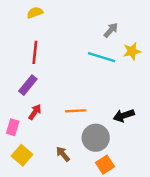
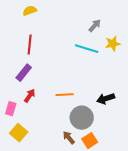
brown arrow: (63, 154) -> (69, 138), moved

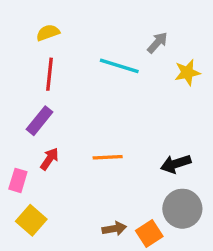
yellow semicircle: (30, 11) -> (48, 33), moved
cyan line: (87, 49) -> (119, 66), moved
gray circle: (82, 118) -> (182, 209), moved
brown arrow: (69, 138) -> (114, 229), turned 120

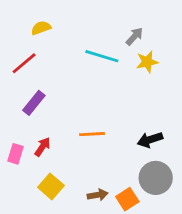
yellow star: (187, 73) -> (147, 62), moved
red line: (50, 74) -> (24, 63), moved, turned 44
red arrow: (50, 159) -> (42, 147), moved
yellow square: (31, 220) -> (51, 186), moved

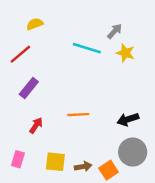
yellow star: (147, 62) -> (125, 53), turned 30
pink rectangle: (16, 154) -> (18, 159), moved
yellow square: (51, 186) -> (55, 162), moved, turned -35

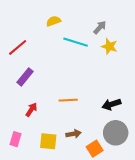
yellow semicircle: (35, 24) -> (53, 21), moved
brown arrow: (83, 167) -> (73, 134), moved

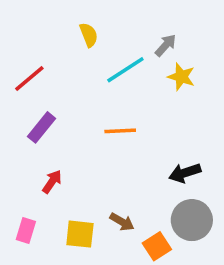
yellow semicircle: (53, 21) -> (89, 35), turned 88
cyan line: (76, 42) -> (125, 70), turned -50
orange line: (68, 100) -> (120, 131), moved
brown arrow: (73, 134) -> (122, 222), turned 40

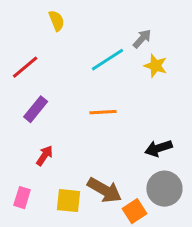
yellow semicircle: (89, 35) -> (57, 21), moved
brown arrow: (122, 222) -> (105, 190), size x1.6

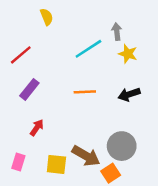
gray arrow: (142, 39) -> (117, 32), turned -49
black arrow: (158, 148) -> (129, 94), moved
gray circle: (164, 189) -> (122, 146), moved

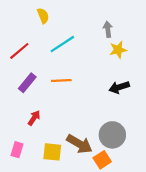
cyan line: (88, 49) -> (62, 44), moved
yellow star: (128, 54) -> (118, 50), turned -30
orange line: (85, 92) -> (61, 80), moved

